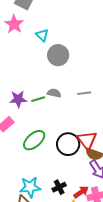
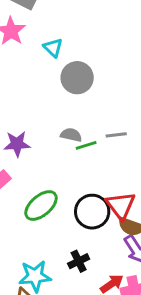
green line: (38, 99) -> (86, 145), moved
black cross: (59, 187) -> (79, 261), moved

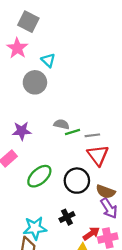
gray circle: (77, 78) -> (35, 82), moved
gray line: (116, 135) -> (92, 135), moved
red triangle: (121, 206) -> (98, 155), moved

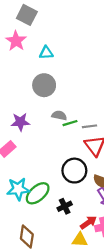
cyan triangle: (48, 60) -> (46, 53), turned -48
gray circle: (35, 82) -> (44, 85), moved
green ellipse: (39, 176) -> (38, 193), moved
cyan star: (35, 228) -> (18, 189), moved

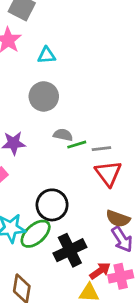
black circle: (74, 171) -> (52, 205), moved
black cross: (65, 206) -> (70, 250), size x1.6

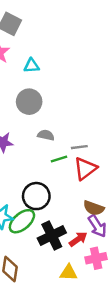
green line: (77, 145) -> (59, 159), moved
red triangle: (108, 173) -> (85, 169), turned 30
red arrow: (100, 271) -> (78, 239), moved

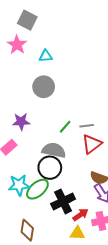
gray semicircle: (46, 135) -> (54, 150), moved, size x1.6
green line: (59, 159) -> (65, 127), moved, turned -32
red arrow: (78, 239) -> (80, 215), moved

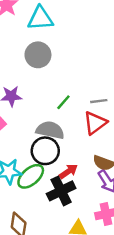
cyan triangle: (46, 56) -> (40, 18), size x1.6
gray line: (87, 126) -> (99, 101), moved
red arrow: (80, 215) -> (68, 171), moved

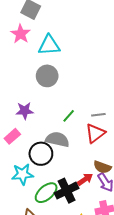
black circle: (45, 151) -> (41, 154), moved
red arrow: (68, 171) -> (85, 179), moved
green ellipse: (31, 176) -> (46, 193), moved

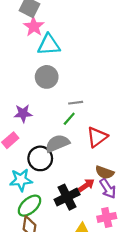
pink star: (20, 34) -> (34, 27), moved
gray line: (98, 115) -> (76, 103), moved
gray semicircle: (57, 139) -> (57, 143), turned -35
green ellipse: (46, 193) -> (29, 206), moved

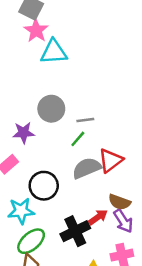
gray circle: (47, 77) -> (51, 109), moved
gray semicircle: (57, 143) -> (87, 168), moved

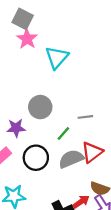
cyan triangle: (54, 52) -> (57, 57), moved, turned -45
gray line: (85, 120) -> (85, 117), moved
black circle: (44, 186) -> (36, 158), moved

